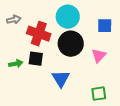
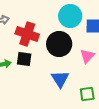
cyan circle: (68, 17) -> (70, 16), moved
blue triangle: (61, 79) -> (60, 79), moved

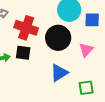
blue triangle: (60, 79) -> (59, 73), turned 30

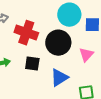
black square: (23, 53) -> (32, 64), moved

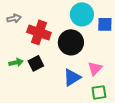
pink triangle: (86, 55) -> (95, 68), moved
black square: (32, 64) -> (36, 63), moved, turned -35

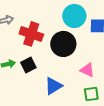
pink triangle: (95, 68) -> (87, 70), turned -49
blue triangle: (72, 77) -> (53, 86), moved

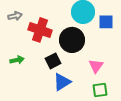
black square: (28, 65) -> (53, 61), moved
pink triangle: (87, 70) -> (96, 66), turned 42

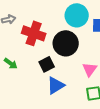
green arrow: (17, 60) -> (11, 63), turned 48

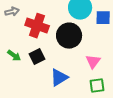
black square: (47, 64) -> (37, 57), moved

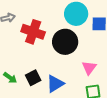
green arrow: (14, 56) -> (10, 78), moved
black square: (37, 57) -> (33, 78), moved

